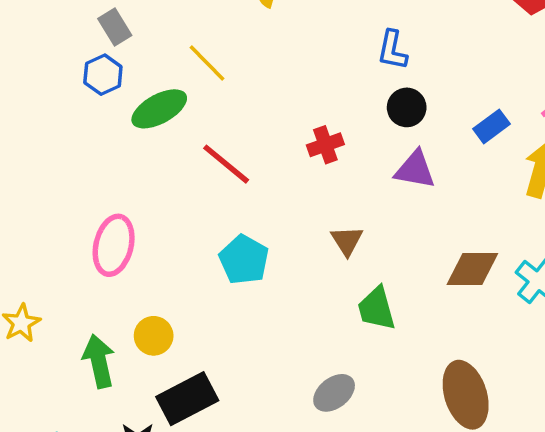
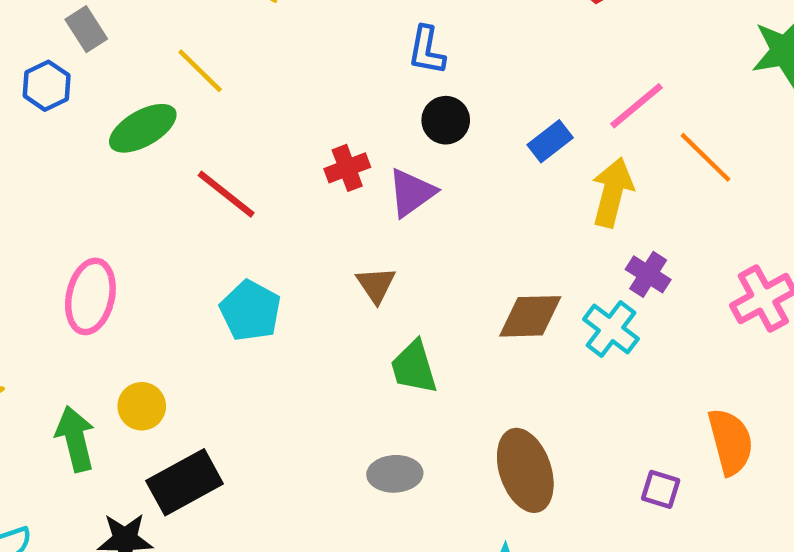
blue hexagon: (103, 75) -> (47, 86), moved
purple triangle: (415, 170) -> (412, 193), moved, turned -45
gray ellipse: (334, 393) -> (395, 474), moved, turned 36

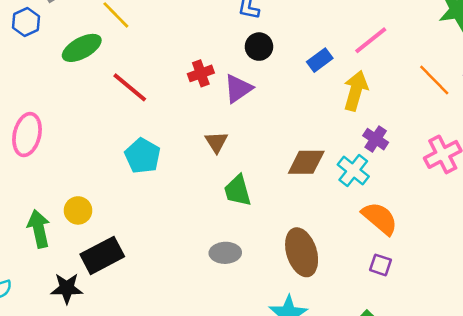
orange line: (706, 157) -> (434, 80), moved
pink ellipse: (90, 296) -> (27, 135), moved
orange semicircle: (730, 442) -> (380, 218), moved, turned -36

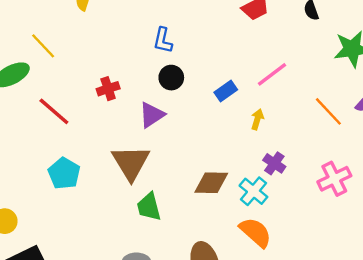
red cross: (201, 73) -> (108, 89), moved
yellow arrow: (356, 91) -> (257, 119), size x0.6
brown triangle: (216, 142) -> (131, 163), size x1.8
orange semicircle: (380, 218) -> (256, 232), moved

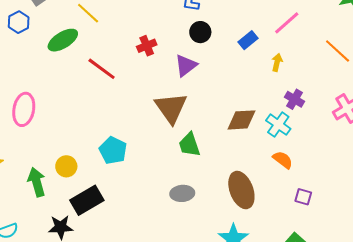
cyan pentagon: (64, 173) -> (113, 150), moved
orange semicircle: (256, 232) -> (283, 160), size x0.7

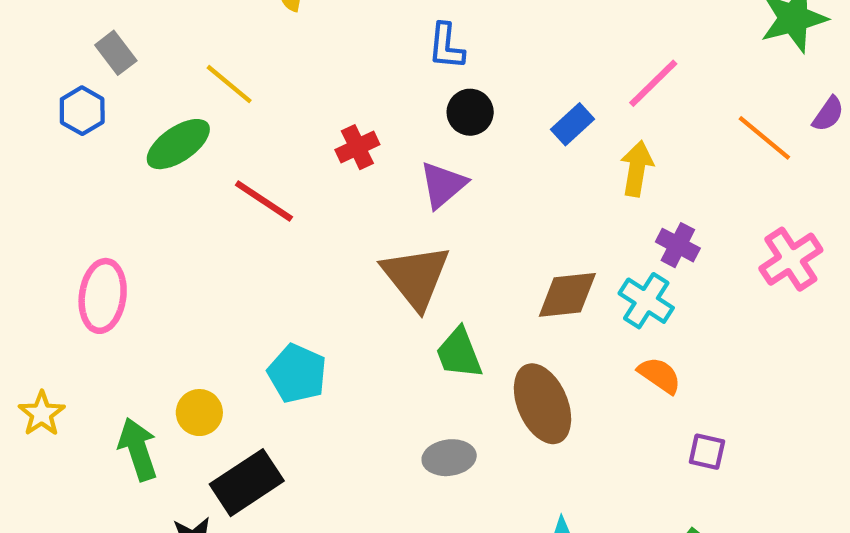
yellow arrow: (277, 62) -> (637, 169), size x1.4
brown ellipse: (241, 190) -> (542, 404), moved

